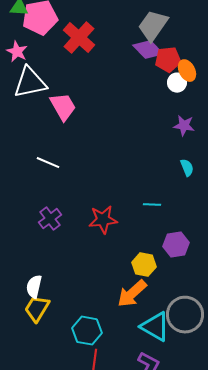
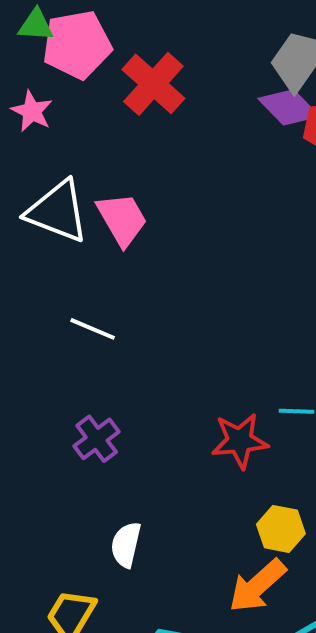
white triangle: (30, 83) -> (57, 211), moved, turned 33
red star: (103, 220) -> (240, 441), moved
white semicircle: (34, 287) -> (126, 545), moved

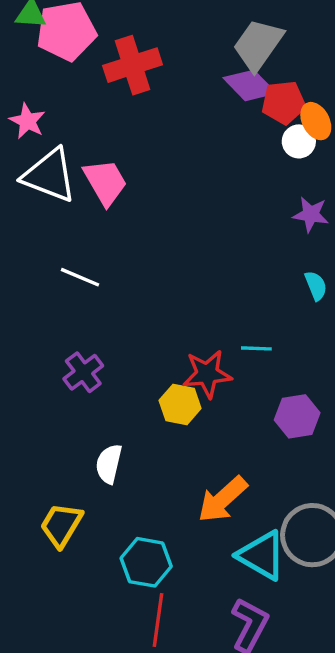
red cross: (153, 84) -> (133, 65), turned 30
pink star: (32, 111) -> (27, 121), moved
yellow hexagon: (281, 529) -> (180, 404), moved

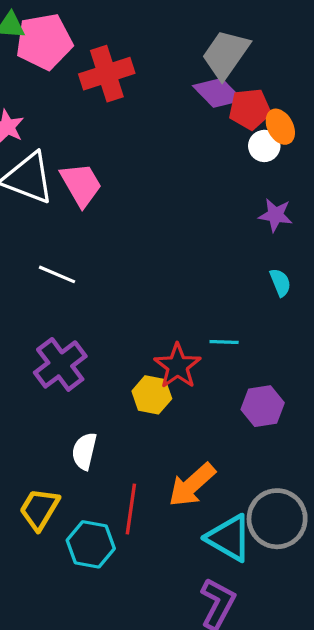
purple cross: (83, 372) -> (60, 364), size x1.4
red star: (207, 374) -> (177, 366), turned -30
cyan hexagon: (146, 562) -> (91, 544), moved
red line: (158, 620) -> (131, 509), moved

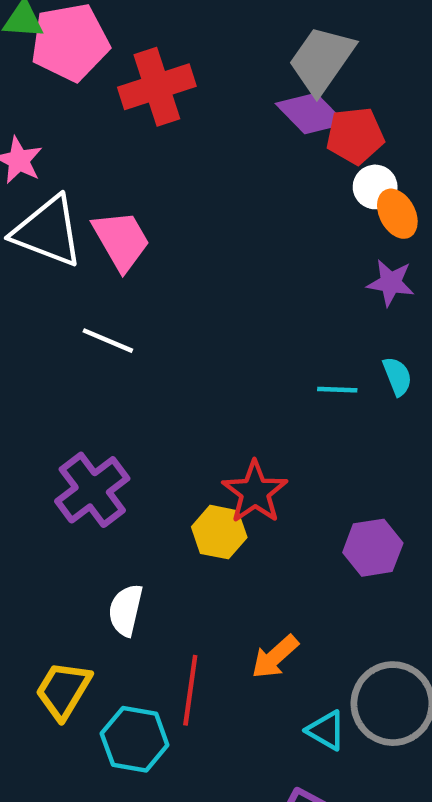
orange ellipse: (280, 127) -> (397, 214), moved
white line: (57, 274) -> (108, 341), moved
cyan line: (224, 342) -> (337, 390), moved
orange arrow: (192, 485) -> (275, 657), size x0.7
cyan triangle: (229, 538) -> (326, 730), size x0.6

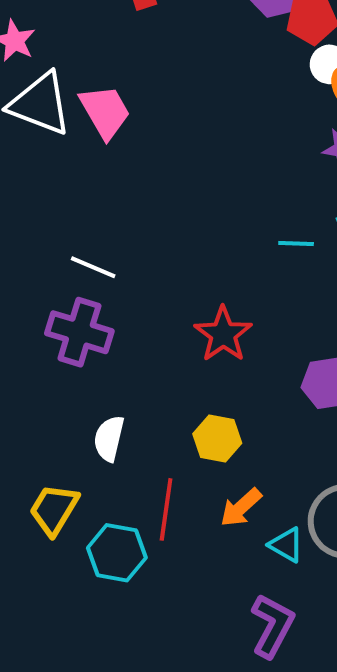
white line: (108, 341) -> (93, 267), moved
purple cross: (92, 490) -> (79, 332), turned -36
yellow hexagon: (219, 532) -> (217, 439), moved
orange arrow: (275, 657) -> (241, 507), moved

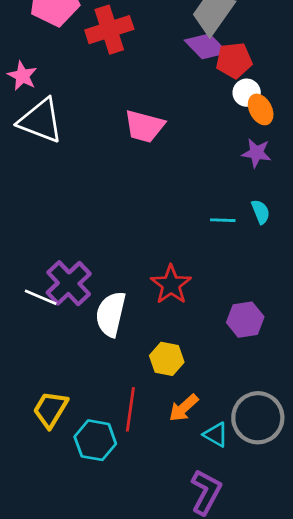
pink trapezoid: (105, 112) -> (144, 126), moved, turned 135
white line: (93, 267) -> (41, 297), moved
purple cross: (79, 332) -> (69, 283), turned 30
white semicircle: (109, 439) -> (111, 314), moved, size x1.4

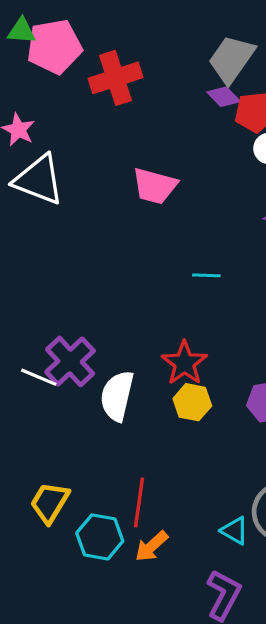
purple diamond: (206, 46) -> (224, 97), size x0.7
cyan line: (223, 220) -> (206, 275), moved
yellow hexagon: (167, 359) -> (192, 402), moved
orange arrow: (184, 408) -> (152, 546), moved

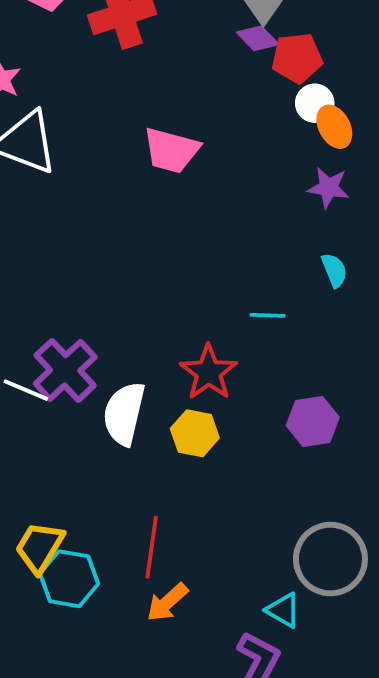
cyan line: (206, 275) -> (268, 315), moved
yellow hexagon: (192, 402) -> (195, 433), moved
cyan triangle: (235, 531) -> (283, 610), moved
cyan hexagon: (100, 537) -> (69, 579), moved

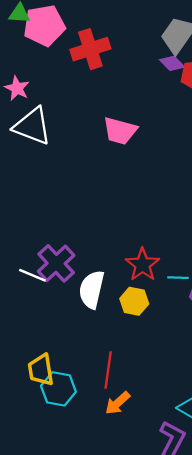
cyan line: (268, 315) -> (178, 278), moved
yellow trapezoid: (40, 547) -> (41, 370), turned -40

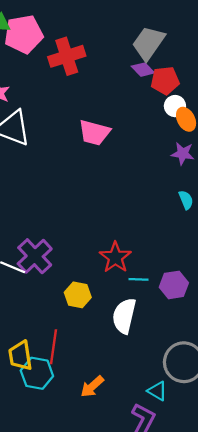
cyan line: (178, 278) -> (139, 279), moved
white semicircle: (92, 289) -> (124, 316), moved
yellow hexagon: (134, 301) -> (78, 295), moved
red line: (108, 370) -> (53, 347), moved

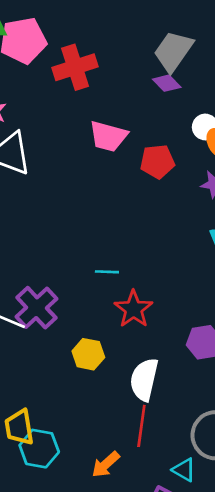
red pentagon: (165, 81) -> (157, 162), moved
pink trapezoid: (94, 133) -> (108, 136), moved
cyan line: (139, 279) -> (107, 272), moved
red line: (53, 347) -> (141, 426), moved

